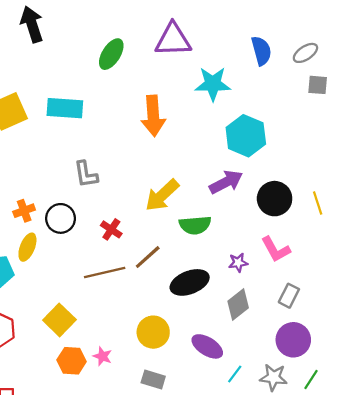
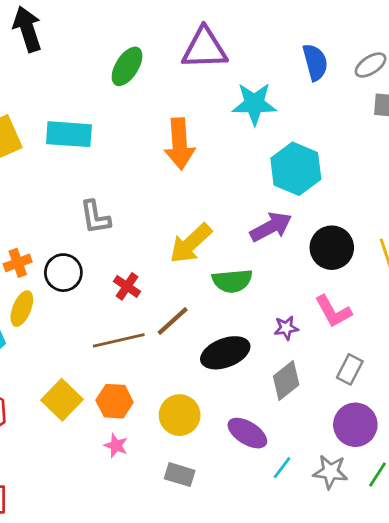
orange hexagon: (72, 361) -> (115, 401), moved

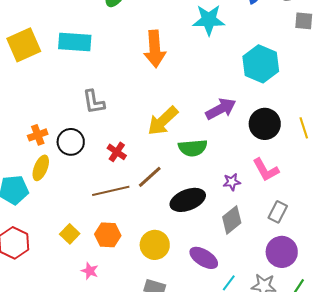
cyan hexagon: (296, 169) -> (261, 64), moved
yellow square: (62, 400) -> (70, 234), size x0.7
pink star: (116, 446) -> (90, 271), moved

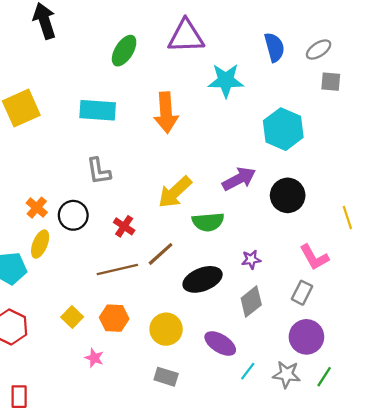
cyan rectangle: (75, 42) -> (98, 110), moved
yellow line: (304, 128) -> (347, 218), moved
orange cross: (38, 135) -> (37, 208), turned -30
pink L-shape: (266, 170) -> (314, 257), moved

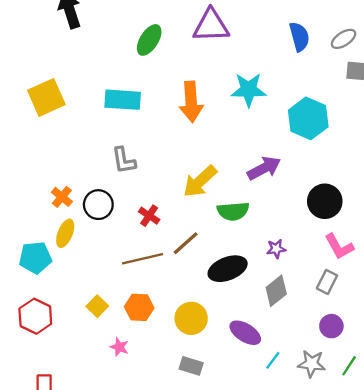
cyan star: (226, 80) -> (249, 90), moved
black circle: (288, 195) -> (325, 201), moved
purple circle: (306, 337) -> (331, 326), size x0.7

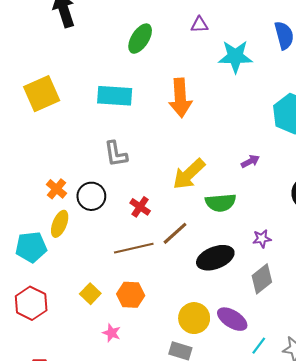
purple triangle: (211, 26) -> (199, 25), size x0.5
cyan star: (249, 90) -> (235, 57), moved
purple arrow: (264, 168) -> (250, 161), size x0.6
yellow circle: (191, 318) -> (194, 318), moved

